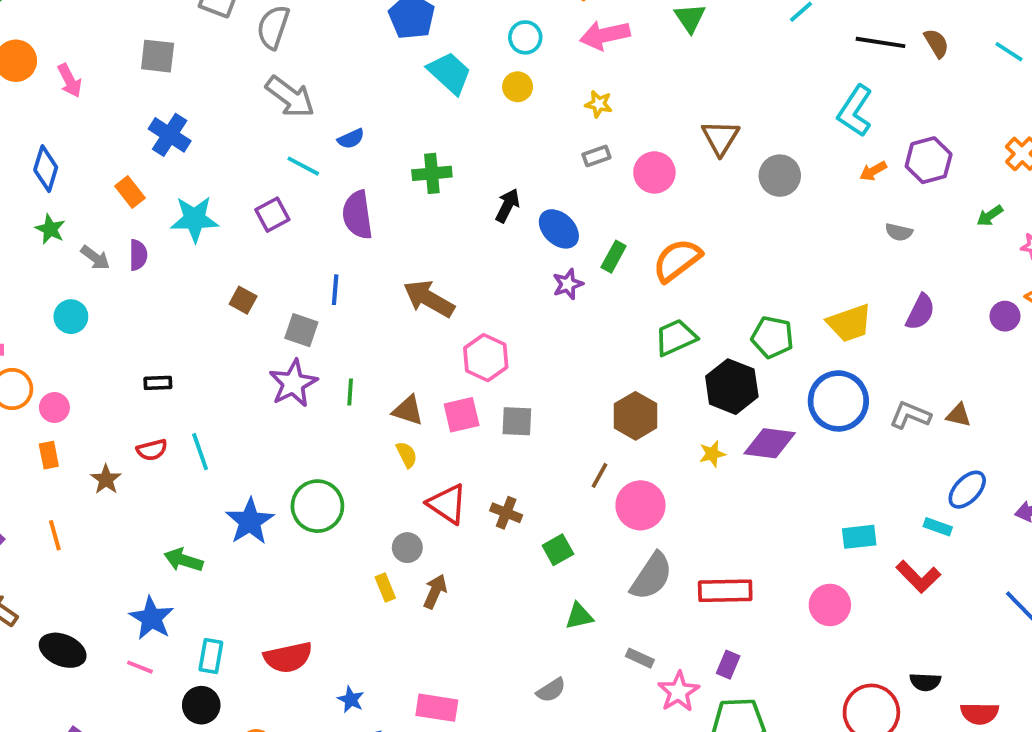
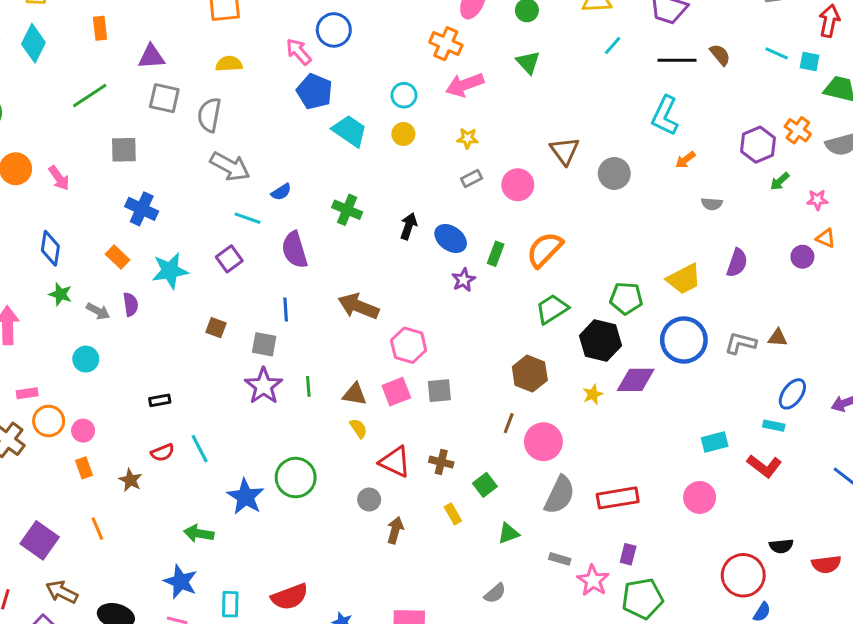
purple hexagon: (929, 160) -> (758, 145), moved
green cross: (432, 173) -> (347, 210), turned 36
yellow rectangle: (385, 588) -> (453, 514), moved

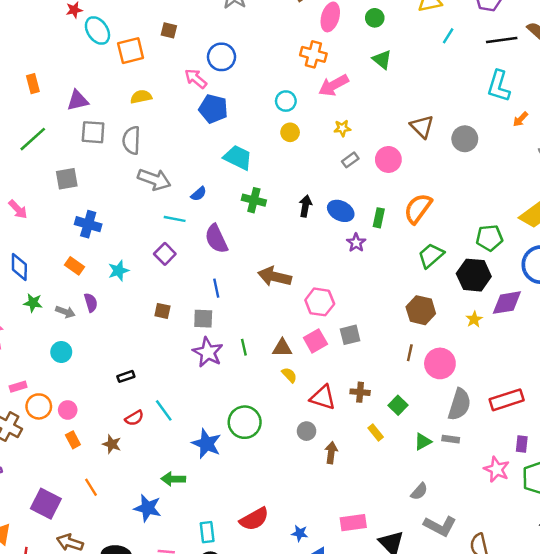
cyan trapezoid: (350, 131) -> (238, 157), moved
cyan star: (170, 271) -> (118, 271), size x0.7
gray rectangle: (560, 559) -> (451, 439), moved
blue star: (181, 582) -> (148, 508), moved

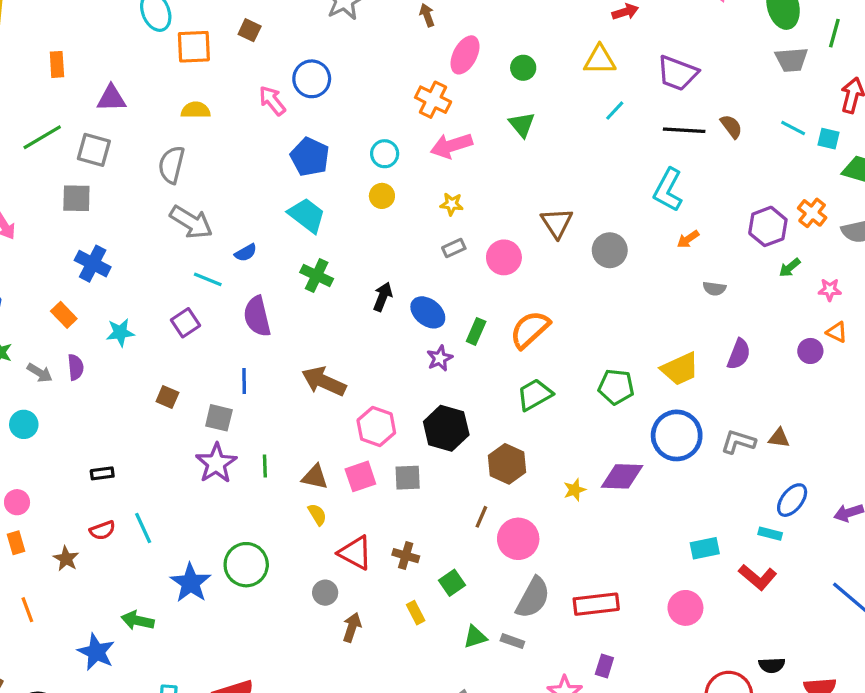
blue pentagon: (213, 109) -> (310, 157), moved
gray square: (93, 132) -> (94, 150), moved
black hexagon: (474, 275) -> (446, 428), moved

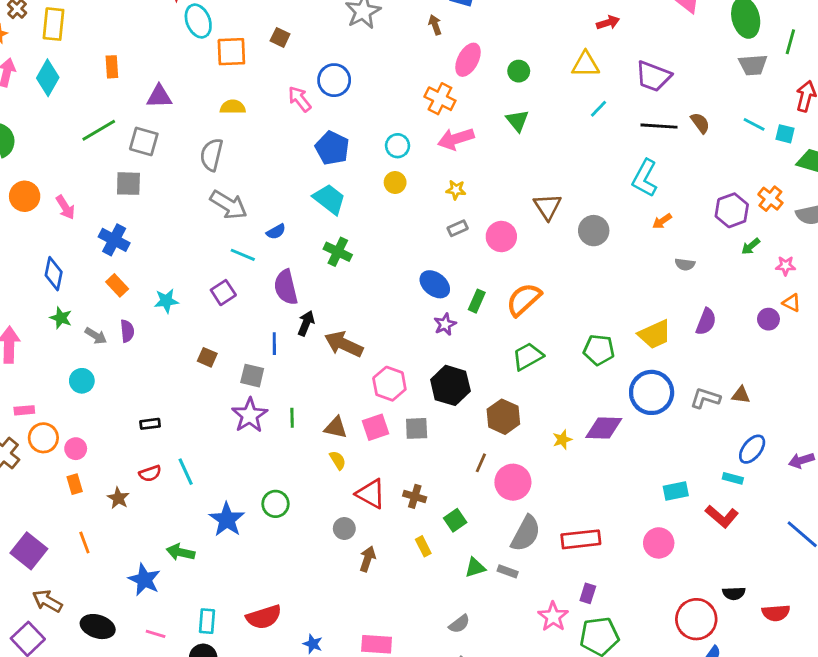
blue cross: (93, 264) -> (114, 240), moved
black arrow: (383, 297) -> (306, 323), moved
green circle: (246, 565) -> (275, 504), size x0.7

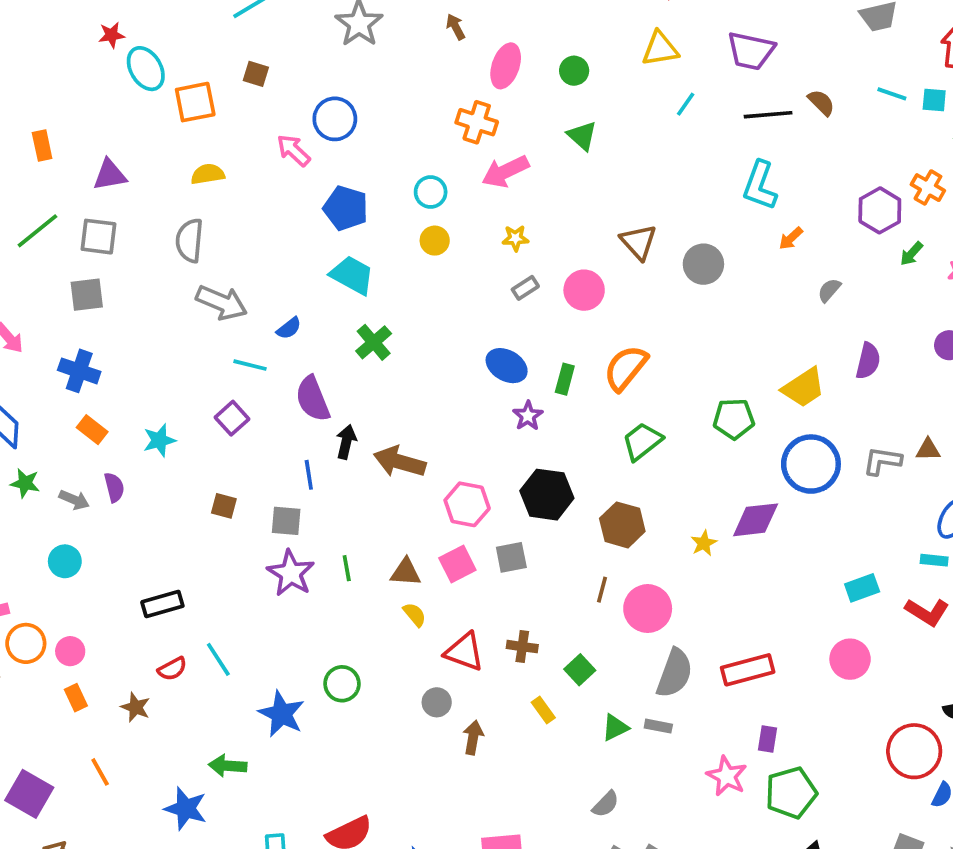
green cross: (338, 252) -> (374, 342), turned 32
gray semicircle: (685, 264) -> (829, 290), turned 132
black rectangle: (150, 424) -> (162, 604), size x1.5

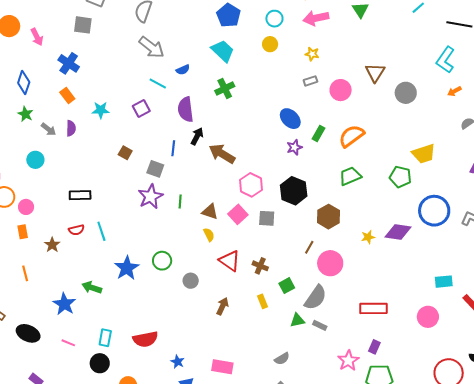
yellow trapezoid: (803, 388) -> (424, 154), moved
pink square: (457, 564) -> (238, 214), turned -30
gray semicircle: (674, 673) -> (315, 298), moved
gray circle: (437, 702) -> (191, 281), moved

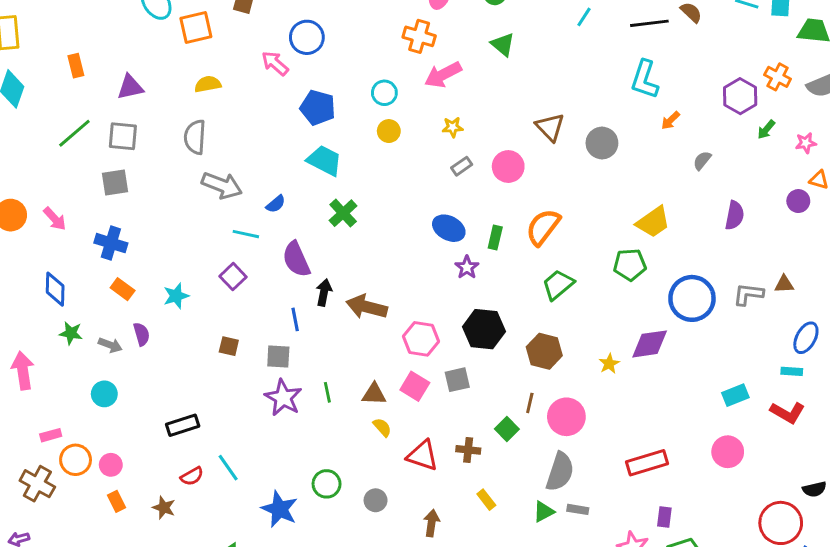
green square: (287, 286) -> (507, 429), moved

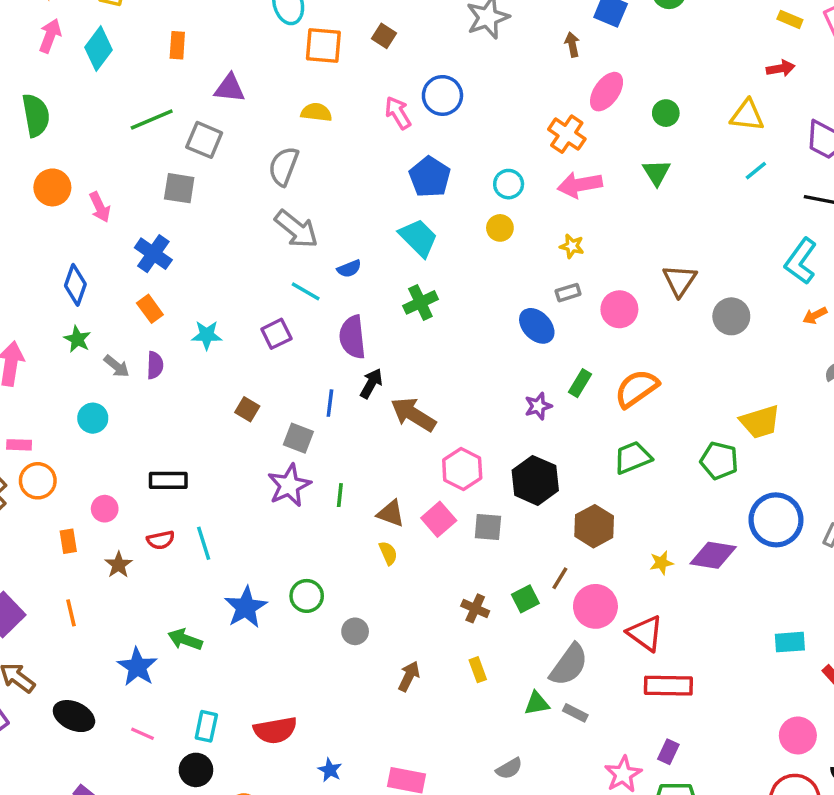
blue ellipse: (449, 228) -> (537, 326), moved
pink circle: (728, 452) -> (798, 735), moved
red triangle: (423, 456) -> (645, 633), moved
pink circle: (111, 465) -> (105, 509), moved

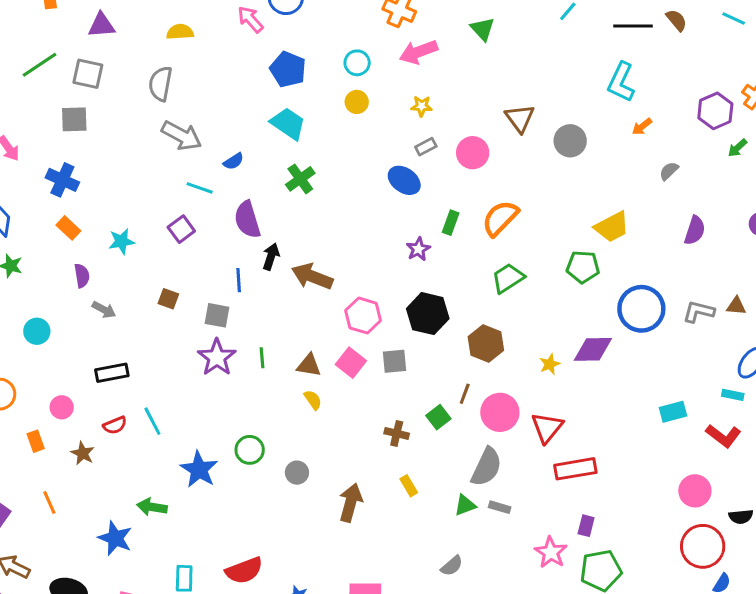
gray arrow: (117, 366) -> (104, 310), moved
red triangle: (645, 633) -> (547, 428), turned 44
brown arrow: (409, 676) -> (351, 503), size x1.4

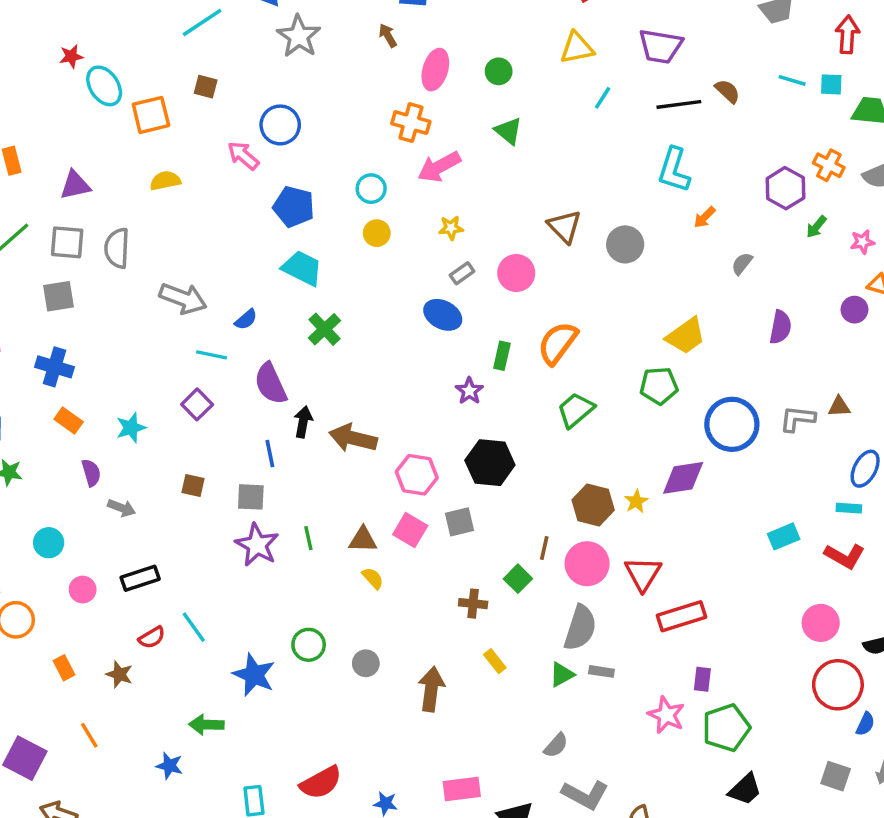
gray semicircle: (160, 84) -> (117, 248), moved
brown hexagon: (486, 344) -> (593, 505), moved
pink circle: (62, 407) -> (83, 590), moved
blue star: (115, 538) -> (169, 766), size x0.7

